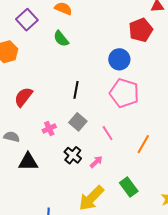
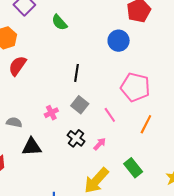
pink pentagon: (124, 93) -> (135, 87), moved
red semicircle: (23, 97) -> (18, 66), moved

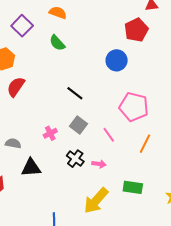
black line: (77, 73) -> (75, 93), turned -60
pink arrow: (100, 144) -> (99, 164), turned 56
green rectangle: (133, 168) -> (133, 187), turned -42

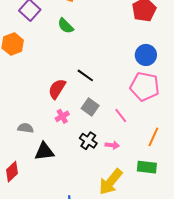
blue circle: (117, 60) -> (146, 55), moved
red semicircle: (16, 87) -> (57, 89), moved
orange line: (145, 144) -> (153, 137), moved

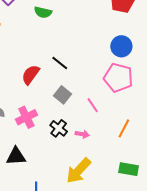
green semicircle: (66, 26) -> (43, 12), turned -36
pink cross: (62, 116) -> (26, 117), moved, size x1.5
black triangle: (44, 151) -> (16, 156), moved
green rectangle: (147, 167) -> (129, 169), moved

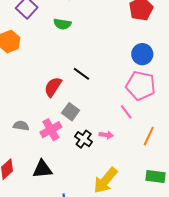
gray square: (63, 95) -> (71, 112), moved
pink line: (93, 105) -> (126, 112), moved
pink arrow: (82, 134) -> (106, 135), moved

